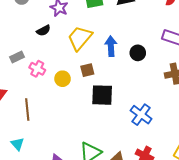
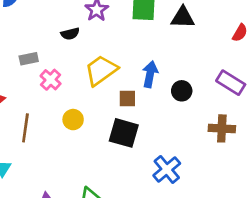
yellow trapezoid: (80, 38) -> (101, 70), moved
brown square: (87, 70) -> (127, 99), moved
yellow circle: (63, 79) -> (73, 120), moved

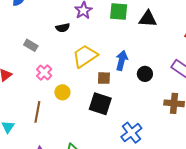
gray rectangle: (29, 59) -> (31, 45), turned 40
pink cross: (51, 80) -> (44, 73), moved
brown line: (25, 128) -> (37, 112), moved

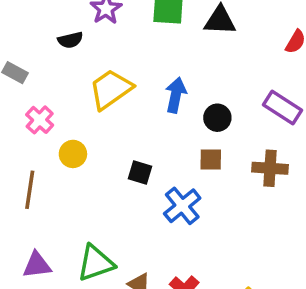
brown square: (104, 78) -> (211, 159), moved
black square: (100, 104) -> (140, 172), size x0.6
blue cross: (131, 133) -> (182, 206), moved

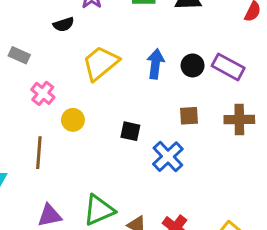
purple rectangle: (282, 108) -> (228, 67), moved
black circle: (217, 118) -> (193, 65), moved

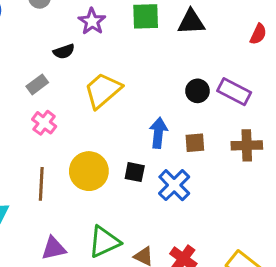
gray rectangle: (19, 55) -> (37, 84), moved, turned -60
blue arrow: (155, 64) -> (158, 133), moved
yellow circle: (73, 120) -> (89, 171), moved, size x1.6
black square: (130, 131) -> (135, 172), moved

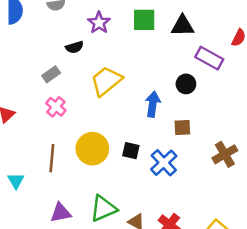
purple rectangle: (234, 92) -> (209, 58), moved
blue arrow: (158, 133) -> (153, 104), moved
brown cross: (247, 145) -> (225, 154), moved, turned -30

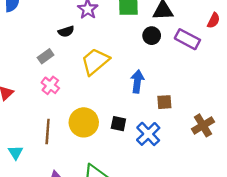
black circle: (186, 84) -> (152, 36), moved

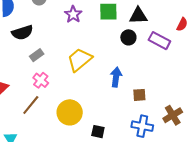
black semicircle: (66, 31) -> (22, 33), moved, size x1.5
black square: (118, 124) -> (98, 132), moved
brown line: (48, 132) -> (31, 105), moved, turned 35
blue cross: (148, 134) -> (142, 126), moved, turned -35

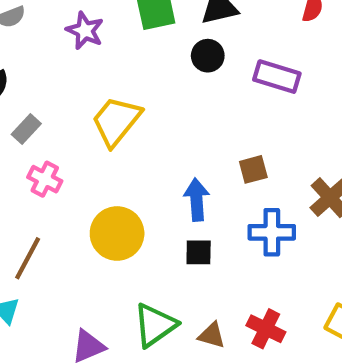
purple rectangle: (159, 41) -> (277, 77), moved
blue arrow: (116, 77) -> (197, 200), moved
brown line: (31, 105) -> (28, 258), moved
black square: (98, 132) -> (199, 252), moved

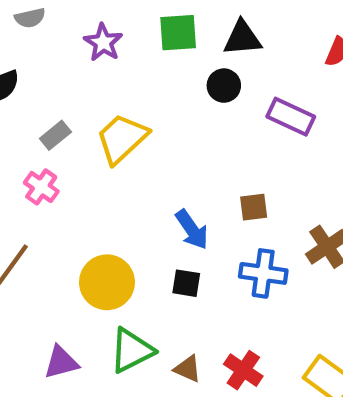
gray rectangle: (26, 129) -> (55, 135), moved
blue arrow: (197, 200) -> (192, 230), turned 141
yellow circle: (117, 233) -> (107, 282), moved

